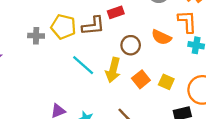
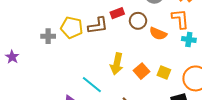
brown circle: (131, 45) -> (138, 21), moved
cyan line: (83, 65) -> (92, 85), moved

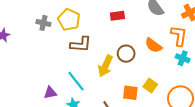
brown circle: (138, 21) -> (126, 54), moved
brown L-shape: (98, 26) -> (81, 44), moved
orange square: (142, 71) -> (130, 93), moved, turned 35

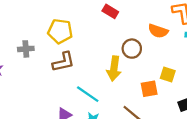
red rectangle: (117, 16) -> (110, 11), turned 56
gray cross: (43, 23) -> (26, 49), moved
brown L-shape: (81, 44) -> (63, 62), moved

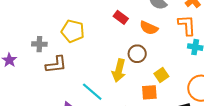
orange semicircle: (158, 31) -> (149, 28), moved
brown L-shape: (63, 62) -> (56, 65), moved
yellow square: (168, 75) -> (161, 75), moved, turned 32

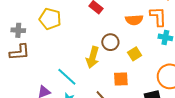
orange semicircle: (149, 28) -> (134, 20), moved, turned -30
brown L-shape: (56, 65) -> (20, 52), moved
yellow square: (161, 75) -> (135, 54), moved

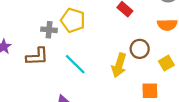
gray cross: (18, 30) -> (49, 30), moved
cyan line: (67, 77) -> (75, 64), moved

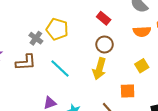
gray cross: (49, 30) -> (36, 38), turned 32
brown circle: (140, 49) -> (104, 44), moved

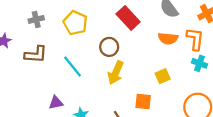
red rectangle: (104, 18) -> (128, 18), size x1.5
gray cross: (36, 38) -> (36, 19), moved, turned 32
brown circle: (104, 44) -> (109, 47), moved

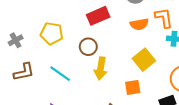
red rectangle: (128, 18) -> (98, 16), turned -55
yellow square: (163, 76) -> (144, 60), size x1.5

